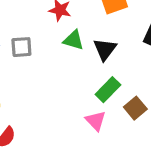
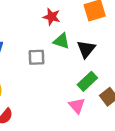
gray square: (21, 47) -> (36, 57), moved

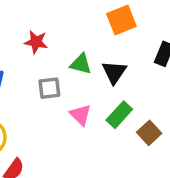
red star: (52, 17) -> (36, 42), moved
pink triangle: (77, 106) -> (80, 115), moved

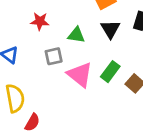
black triangle: (114, 72) -> (110, 29), moved
pink triangle: (80, 115) -> (80, 75), size x1.5

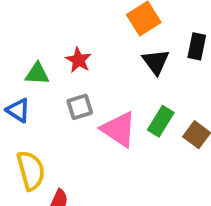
red star: (40, 21) -> (78, 60), moved, turned 30
green triangle: (76, 35) -> (37, 74), moved

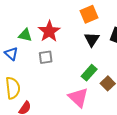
red star: (78, 60) -> (49, 31), size x1.5
pink triangle: (119, 129) -> (78, 97), moved

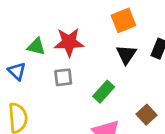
red star: (49, 31) -> (69, 42), turned 30
green rectangle: (89, 73) -> (104, 92), moved

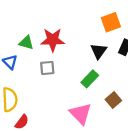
orange square: (123, 20) -> (111, 22), moved
green rectangle: (104, 92) -> (90, 79), moved

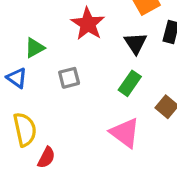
red star: (53, 40) -> (88, 24), moved, turned -30
green triangle: (26, 43) -> (35, 48), turned -35

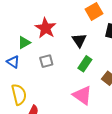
red star: (88, 24) -> (46, 28), moved
black triangle: (136, 43) -> (79, 40), moved

